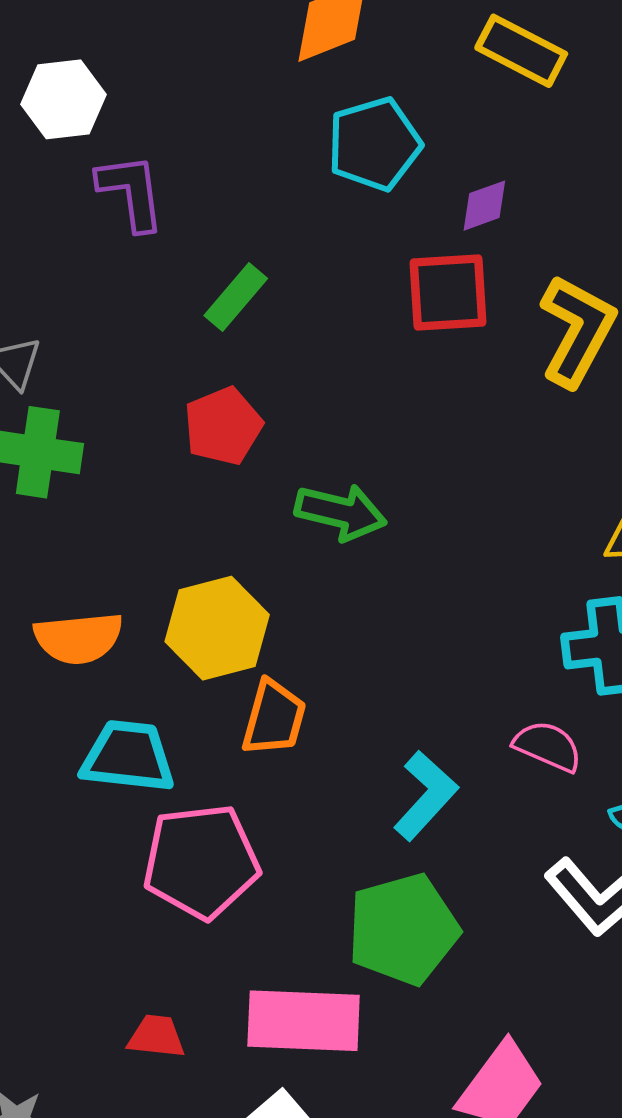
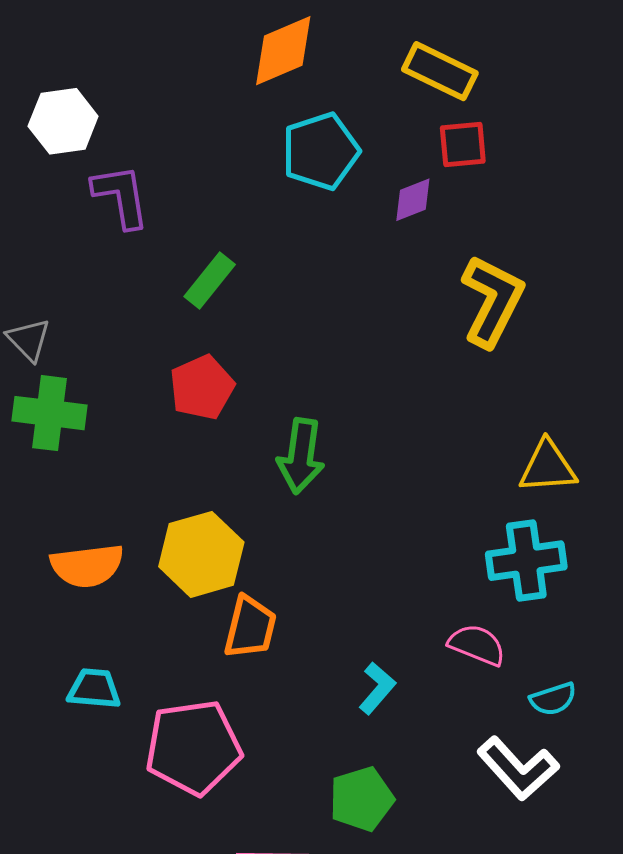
red square: (448, 293) -> (463, 145), moved, size x0.7
green arrow: (341, 512) -> (301, 456), turned 86
cyan trapezoid: (128, 757) -> (94, 689), moved, size x0.7
cyan L-shape: (426, 796) -> (377, 688), size x0.7
green pentagon: (403, 929) -> (361, 799), size x0.7

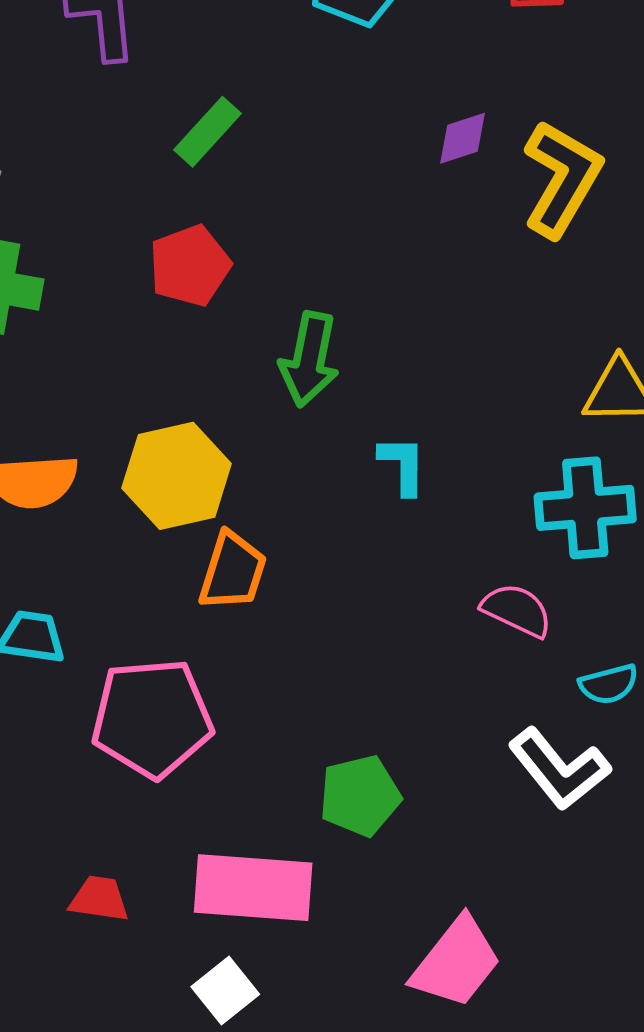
purple diamond: (413, 200) -> (463, 138), moved
cyan L-shape: (377, 688) -> (403, 465), moved, turned -44

